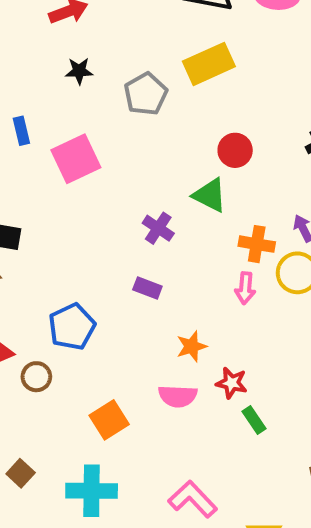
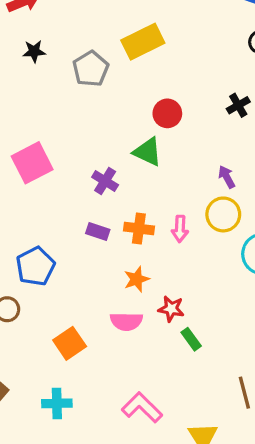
pink square: (76, 159) -> (32, 163), moved
orange cross: (257, 244) -> (139, 229), moved
cyan cross: (92, 491) -> (57, 403), size x0.7

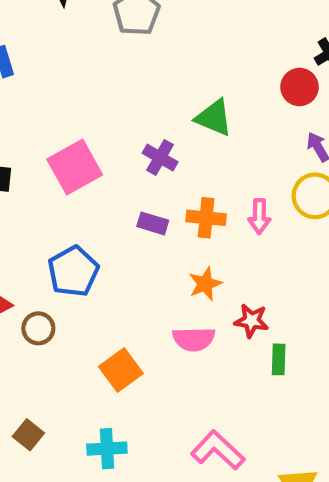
red circle: (167, 113) -> (300, 87), moved
pink square: (32, 163) -> (75, 167), moved
green rectangle: (191, 339) -> (279, 359), turned 40

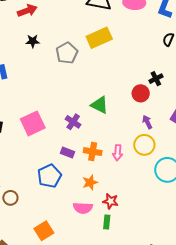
blue pentagon: (73, 271) -> (49, 176), moved
green rectangle: (279, 359) -> (107, 222), moved
orange square: (121, 370) -> (44, 231), moved

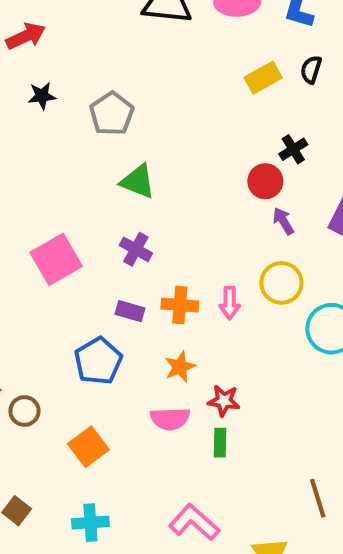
yellow rectangle: (99, 38) -> (263, 78), moved, size x0.7
green triangle: (100, 105) -> (138, 181), moved
purple arrow: (147, 122) -> (283, 221), moved
orange square: (44, 231) -> (88, 447), moved

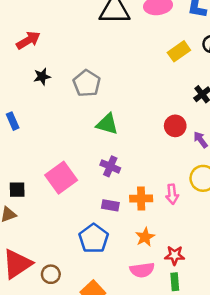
red circle: (265, 181) -> (175, 126), moved

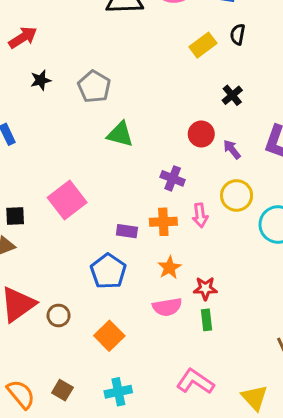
purple cross: (110, 166) -> (173, 178), moved

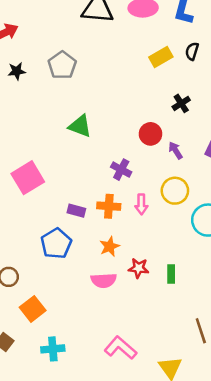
gray pentagon: (94, 87) -> (62, 65), moved
green rectangle: (207, 320) -> (171, 274), moved
orange square: (109, 336) -> (33, 309), moved

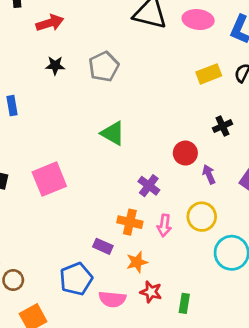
purple rectangle: (76, 211) -> (103, 246), moved
blue pentagon: (56, 244) -> (76, 279), moved
orange star: (110, 246) -> (137, 262), moved

